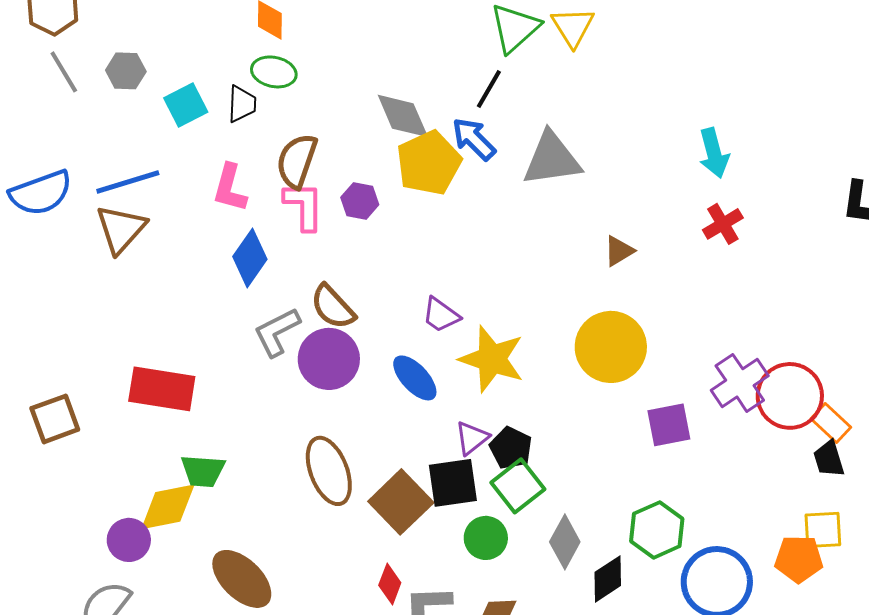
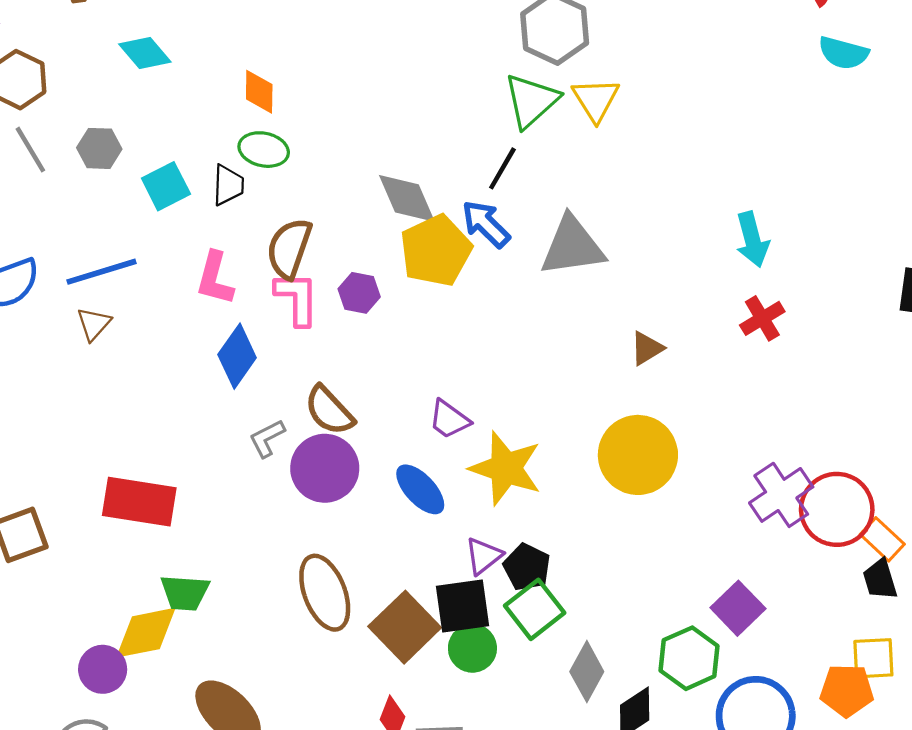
brown triangle: (121, 229) -> (94, 324), size x0.6
gray L-shape: (277, 332) -> (267, 438), size x0.7
purple square: (669, 425) -> (738, 608), moved, turned -33
green circle: (486, 538) -> (472, 648), moved

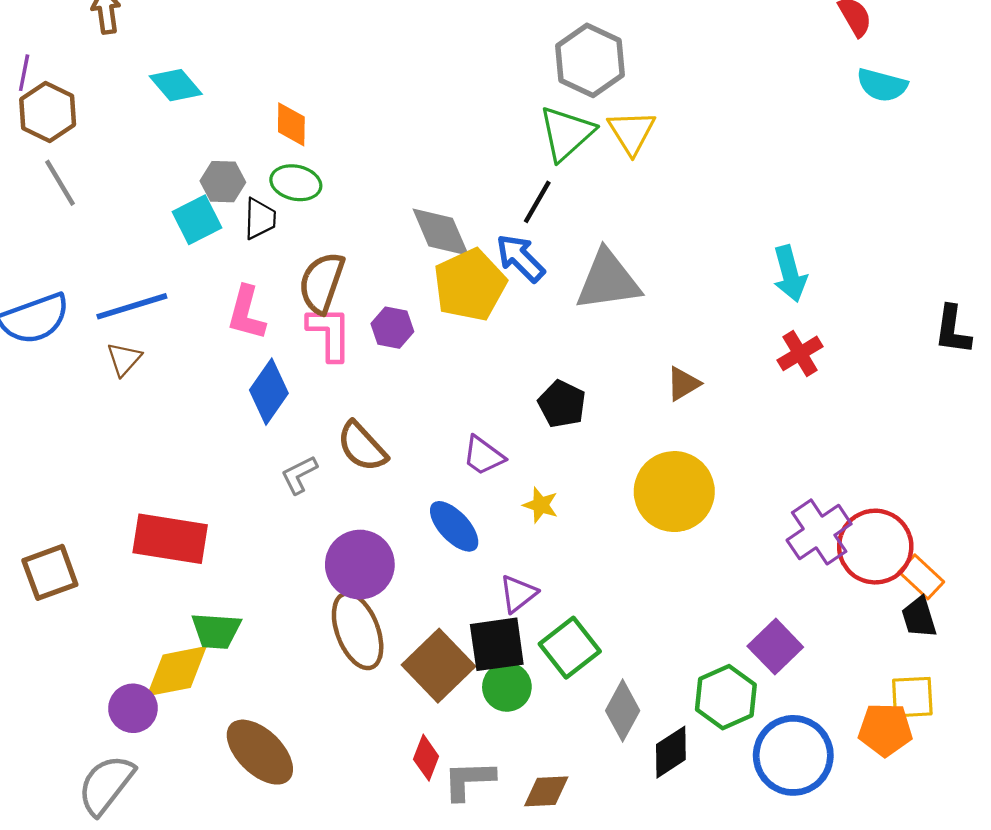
gray hexagon: (99, 148) -> (223, 182), moved
purple circle: (325, 468) -> (360, 565), moved
yellow star: (506, 468) -> (541, 505), size x0.5
black pentagon: (527, 567) -> (562, 404), moved

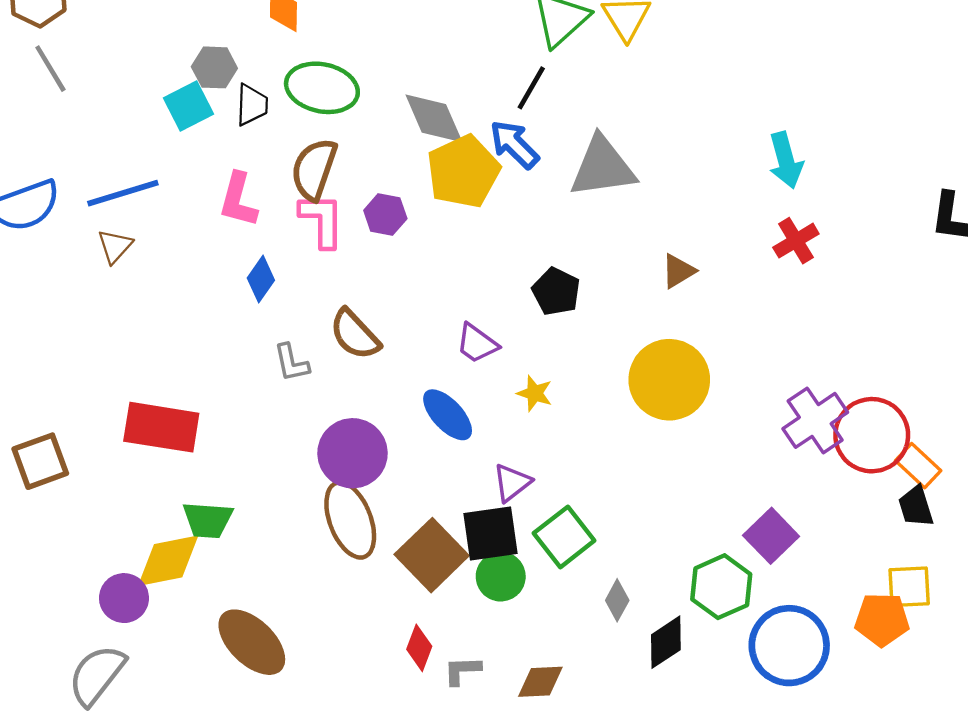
green ellipse: (296, 183) -> (322, 88), moved, size x1.4
blue diamond: (269, 392) -> (261, 279), size x0.7
gray L-shape: (299, 475) -> (291, 363), turned -75
gray diamond: (623, 711) -> (617, 600), size x0.7
gray L-shape: (469, 780) -> (462, 670), size x0.7

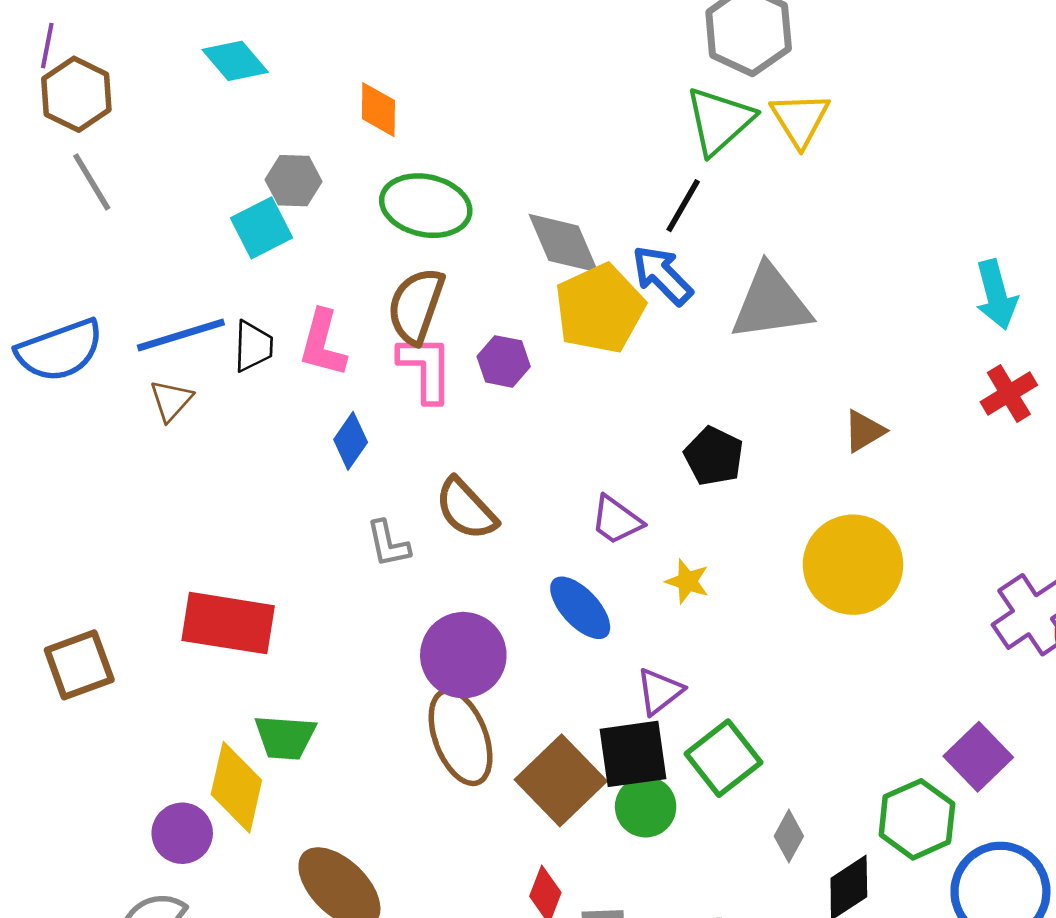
black trapezoid: (252, 105) -> (253, 346), moved
yellow diamond: (168, 561) -> (236, 787), turned -66

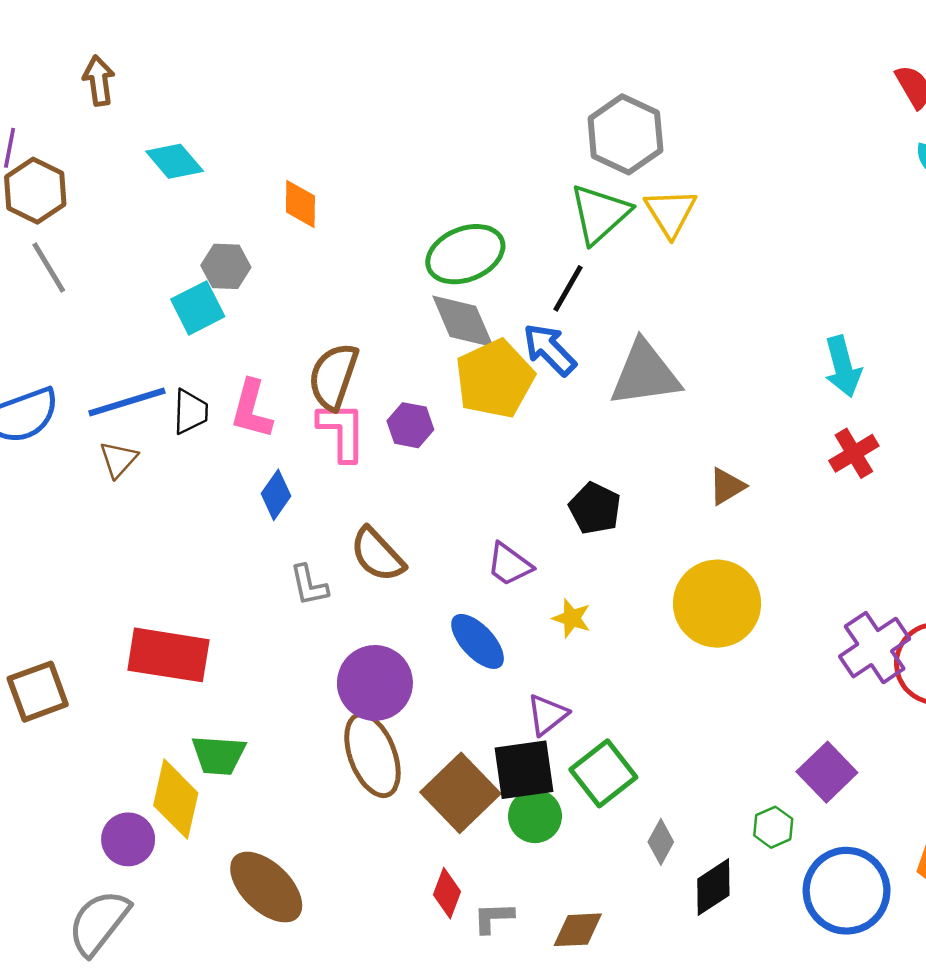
green ellipse: (426, 206) -> (465, 254), moved, turned -34
green hexagon: (917, 819) -> (773, 827), size x0.6

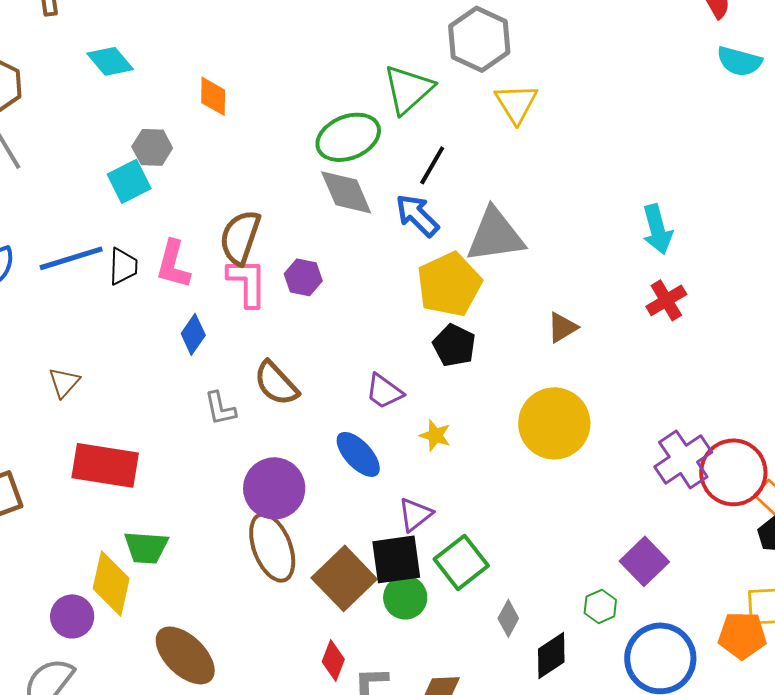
green triangle: (600, 214) -> (408, 89), moved
yellow pentagon: (495, 379) -> (449, 284), moved
brown triangle: (118, 459) -> (64, 382), moved

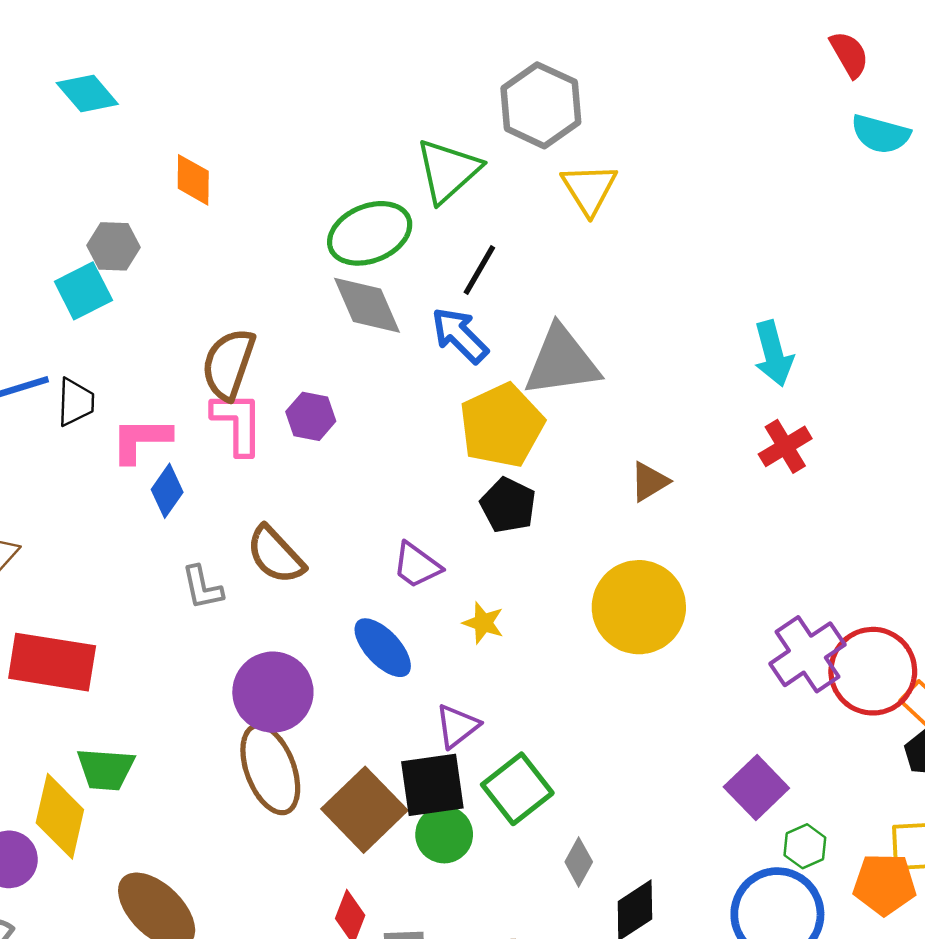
cyan diamond: (110, 61) -> (87, 94), moved
pink L-shape: (173, 264) -> (141, 440), moved, turned 75
green hexagon: (600, 606) -> (805, 846), moved

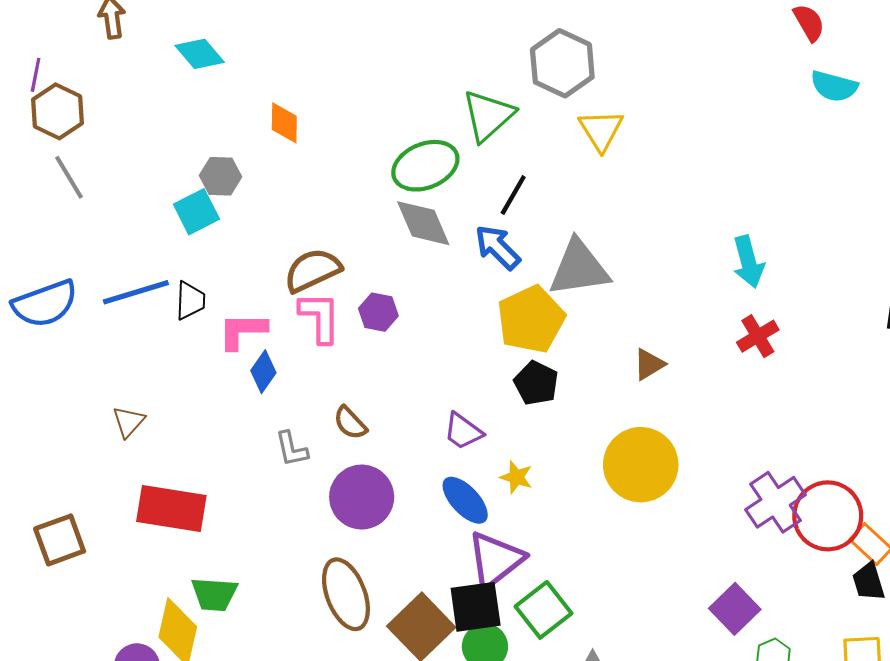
brown semicircle: (228, 364) -> (313, 270), turned 46
brown semicircle: (276, 555) -> (350, 423), size x0.7
blue ellipse: (383, 648) -> (465, 500), moved
purple circle: (273, 692) -> (362, 497), moved
purple triangle: (457, 726) -> (495, 560), size x1.6

